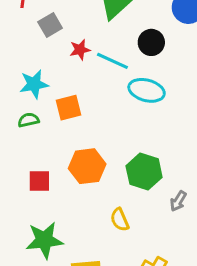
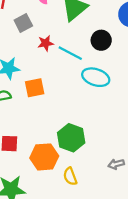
orange hexagon: (87, 166) -> (44, 157), moved
green hexagon: (144, 172) -> (71, 138), moved
gray arrow: (178, 201) -> (116, 164), turned 42

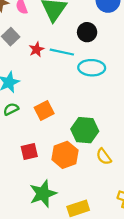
orange square: (35, 88) -> (44, 111), moved
yellow semicircle: (70, 176) -> (104, 157), moved

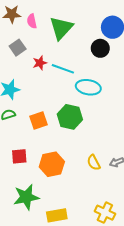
black circle: (87, 32) -> (100, 48), moved
green hexagon: (85, 130) -> (70, 117), moved
yellow semicircle: (104, 157) -> (94, 163), moved

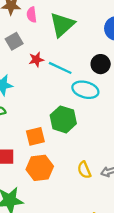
black circle: (100, 48) -> (101, 64), moved
orange square: (39, 120) -> (35, 136), moved

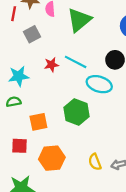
red star: (36, 60) -> (51, 65), moved
orange square: (35, 136) -> (38, 122), moved

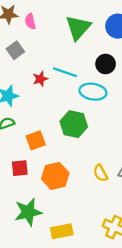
green triangle: (79, 20) -> (78, 28), moved

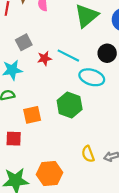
gray square: (15, 50) -> (24, 42), moved
orange hexagon: (55, 176) -> (50, 173), moved

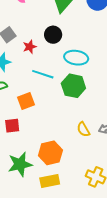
black circle: (107, 53) -> (53, 35), moved
cyan line: (68, 56) -> (43, 74), moved
green hexagon: (70, 105) -> (73, 86), moved

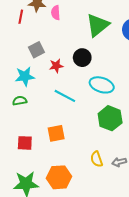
green hexagon: (73, 86) -> (110, 118), moved
orange square: (26, 101) -> (56, 133), moved

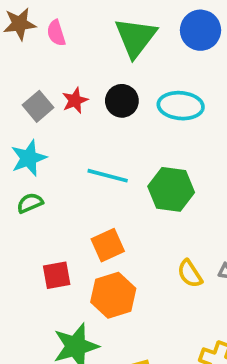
red star: (56, 66) -> (75, 100), moved
cyan ellipse: (102, 85) -> (181, 106), moved
green hexagon: (110, 118) -> (171, 189), moved
orange hexagon: (59, 177) -> (113, 295), moved

